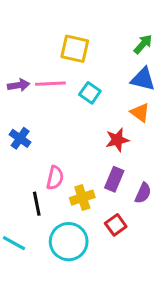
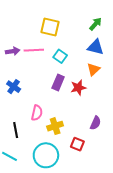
orange triangle: (140, 113) -> (93, 69), turned 40
purple rectangle: (114, 179) -> (58, 83), moved
black line: (37, 204) -> (16, 130), moved
red square: (116, 225) -> (77, 144), turned -32

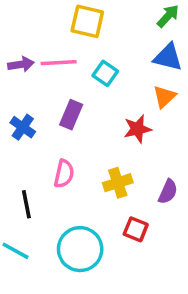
purple rectangle: (58, 83) -> (71, 115), moved
yellow cross: (55, 126) -> (118, 183), moved

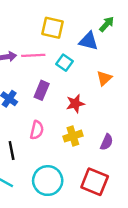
blue triangle: (168, 57) -> (89, 41), moved
red star: (137, 129) -> (75, 104), moved
red square: (136, 229) -> (95, 182), moved, size x1.6

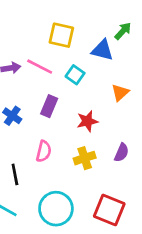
pink line: (33, 55) -> (40, 67), turned 30
purple semicircle: (107, 142) -> (122, 153), moved

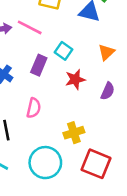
cyan square: (75, 75) -> (64, 51), moved
purple semicircle: (122, 153) -> (108, 91), moved
yellow cross: (85, 158) -> (74, 133), moved

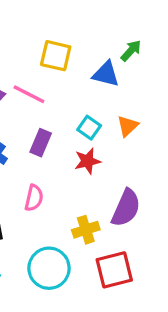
cyan square: (64, 51) -> (89, 128), moved
purple semicircle: (108, 91) -> (126, 208), moved, size x1.6
red square: (96, 164) -> (114, 270), turned -36

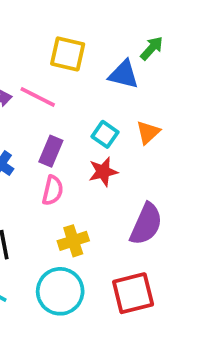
pink semicircle: (34, 198) -> (53, 190), moved
yellow cross: (86, 230) -> (73, 241), moved

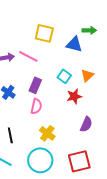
green arrow: (152, 48) -> (89, 30), turned 48
red star: (103, 172) -> (74, 96), moved
purple semicircle: (146, 224) -> (86, 124), size x0.7
yellow cross: (73, 241) -> (47, 133), turned -35

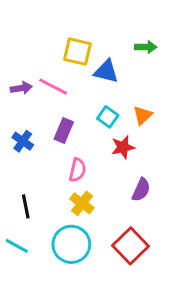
blue triangle: (74, 44) -> (106, 71), moved
pink semicircle: (36, 106) -> (77, 170), moved
red square: (79, 161) -> (131, 246), turned -30

